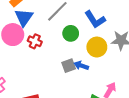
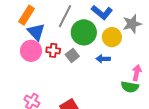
green circle: (71, 33) -> (84, 32), size x1.6
gray square: (69, 66) -> (72, 55), moved

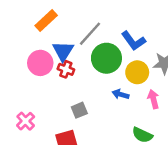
blue triangle: (36, 32) -> (63, 51), moved
gray square: (72, 55) -> (79, 110), moved
pink arrow: (137, 73) -> (153, 99), moved, turned -42

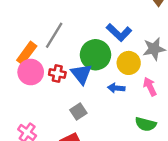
orange rectangle: (46, 21) -> (27, 53), moved
gray line: (90, 34) -> (54, 35), moved
blue triangle: (63, 51) -> (81, 74), moved

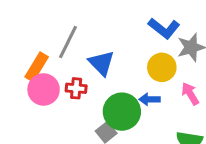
blue L-shape: (119, 32) -> (164, 28), moved
green circle: (95, 55) -> (122, 112), moved
blue triangle: (81, 74) -> (101, 63), moved

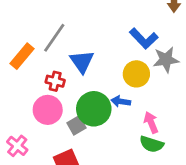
pink circle: (44, 89) -> (48, 110), moved
pink arrow: (190, 94) -> (151, 122), moved

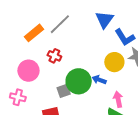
blue triangle: (82, 62) -> (104, 20), moved
pink circle: (48, 110) -> (28, 71), moved
pink cross: (17, 146) -> (18, 97), turned -35

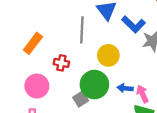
gray line: (60, 24) -> (82, 30), moved, turned -30
yellow circle: (114, 62) -> (108, 55), moved
blue arrow: (99, 80) -> (125, 88), moved

